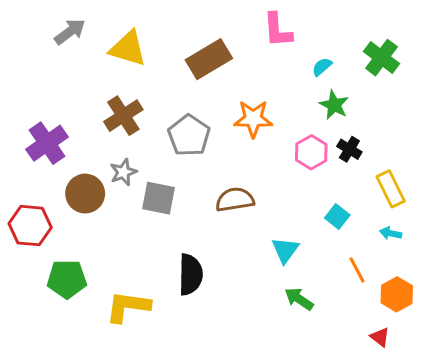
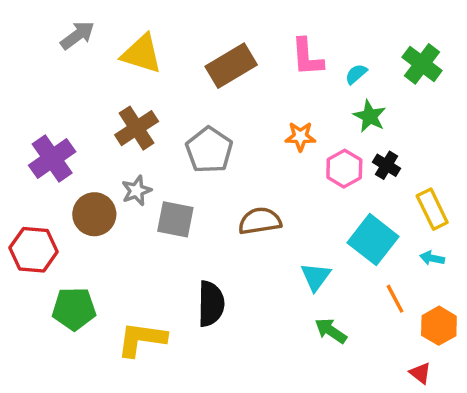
pink L-shape: (278, 30) -> (307, 57), moved
orange star: (253, 119) -> (300, 137), moved, size x0.7
cyan square: (337, 216) -> (373, 240), size x1.8

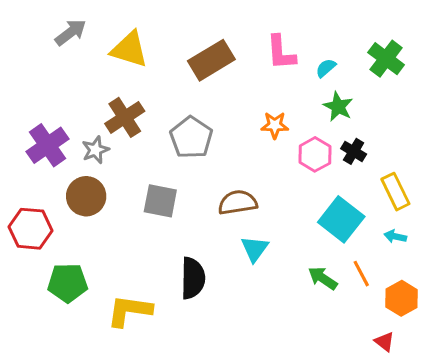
gray star: (137, 191) -> (95, 150), moved
cyan triangle: (316, 277) -> (255, 249), moved
green arrow: (331, 331) -> (323, 278), moved

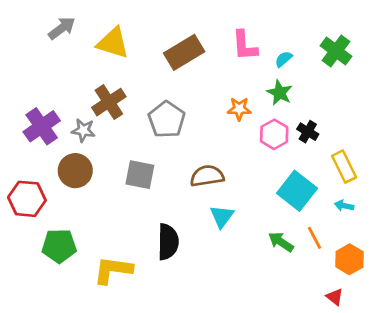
green star: (338, 107) -> (280, 93), moved
gray star: (95, 150) -> (83, 130), turned 30

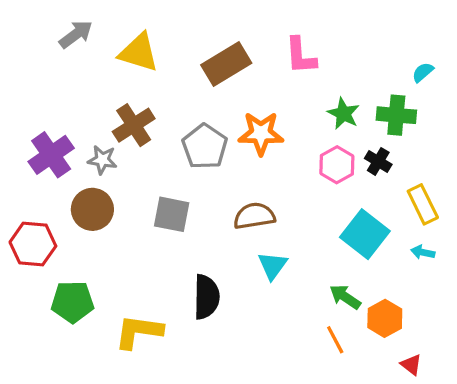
green cross: (336, 51) -> (396, 115), moved, turned -32
cyan semicircle: (284, 59) -> (423, 72), moved
orange star: (239, 109) -> (261, 133), moved, size x1.5
orange line: (314, 238) -> (335, 340), moved
orange hexagon: (349, 259) -> (385, 318), moved

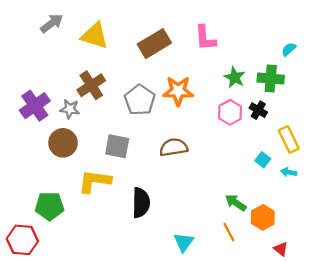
cyan square: (365, 234) -> (263, 160), moved, size x0.5
red hexagon: (33, 244) -> (22, 240), moved
cyan triangle: (272, 266) -> (184, 242), moved
yellow L-shape: (139, 332) -> (95, 181), moved

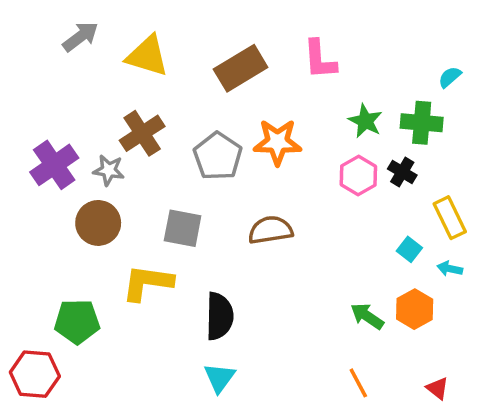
orange hexagon: (263, 217) -> (415, 309), moved
orange line: (229, 232) -> (358, 383), moved
cyan triangle: (184, 242) -> (219, 378), moved

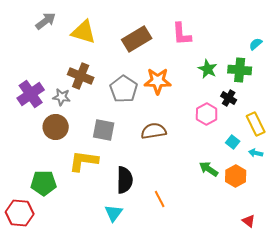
brown cross: (142, 133) -> (81, 76), turned -35
pink hexagon: (358, 175) -> (207, 114), moved
green arrow: (367, 316) -> (209, 169), moved
cyan triangle: (219, 378) -> (114, 213), moved
orange line: (358, 383) -> (160, 199), moved

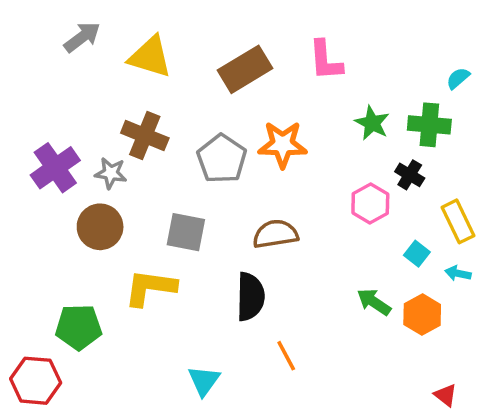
black semicircle: (125, 180) -> (250, 297), moved

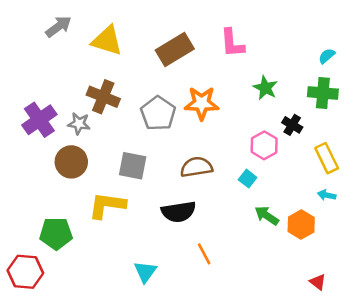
green cross: (429, 125) -> (323, 93), moved
cyan square: (417, 254) -> (248, 179), moved
black semicircle: (250, 297) -> (179, 212), turned 80

